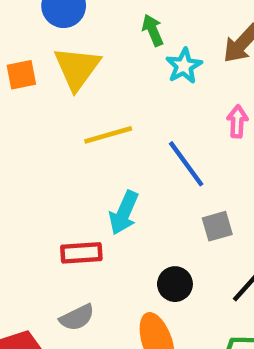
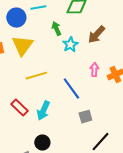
red rectangle: (81, 253) -> (19, 108), moved, turned 48
black circle: (175, 284) -> (42, 143), moved

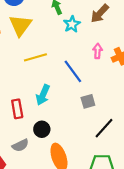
red rectangle: (19, 108) -> (17, 109), moved, turned 36

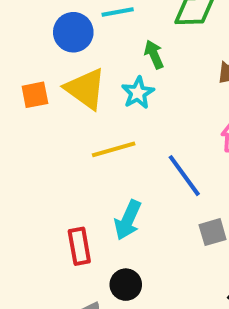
cyan star: (72, 24) -> (138, 93), moved
yellow triangle: (20, 25) -> (85, 89), turned -30

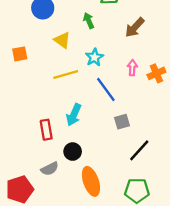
yellow triangle: (85, 89) -> (62, 40), moved, size x0.7
cyan star: (138, 93) -> (94, 57), moved
orange square: (35, 95) -> (20, 54), moved

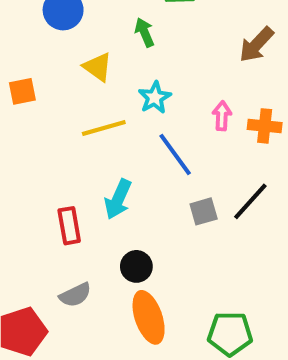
brown arrow: (135, 27) -> (256, 45), moved
orange cross: (156, 73) -> (265, 126), turned 30
black line: (139, 150) -> (250, 201), moved
black circle: (73, 152) -> (136, 266), moved

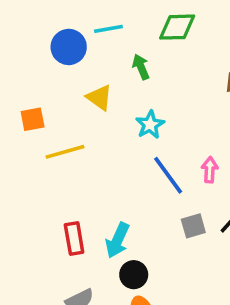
pink arrow: (222, 116) -> (210, 170), moved
yellow line: (104, 128) -> (65, 152), moved
cyan arrow: (118, 199) -> (117, 240), moved

